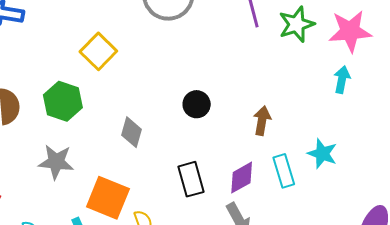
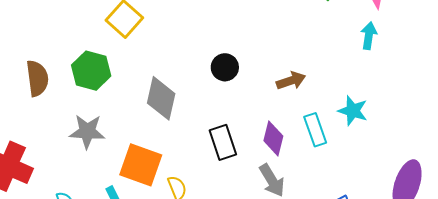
brown arrow: (262, 121) -> (291, 81), turned 64
gray diamond: (131, 132) -> (161, 98), size x1.4
purple diamond: (242, 178) -> (273, 138), turned -44

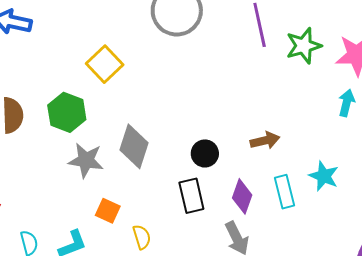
black circle: (225, 67) -> (205, 153), moved
gray star: (87, 131) -> (86, 160), moved
orange square: (141, 165) -> (108, 211), size x0.6

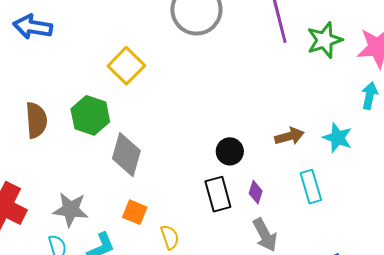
gray diamond: (134, 146) -> (126, 155), moved
gray star: (86, 160) -> (71, 210), moved
cyan star: (324, 176) -> (338, 138), moved
purple diamond: (242, 196) -> (256, 192), moved, size x0.7

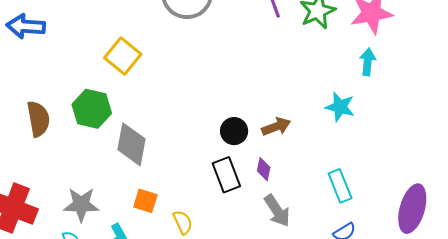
brown arrow: (289, 136) -> (276, 127), moved
cyan rectangle: (311, 187) -> (340, 186), moved

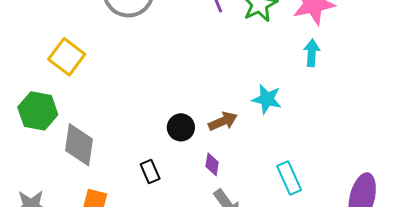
cyan star: (340, 107) -> (267, 99), moved
black rectangle: (226, 175) -> (150, 172), moved, size x0.7

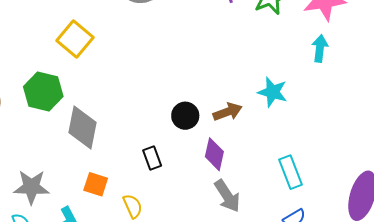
purple diamond: (212, 164) -> (214, 154), size x1.4

